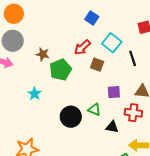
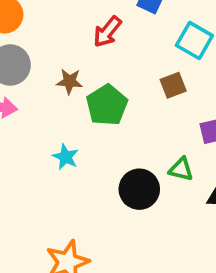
red arrow: (82, 47) -> (107, 32), moved
brown square: (97, 65) -> (173, 85), turned -32

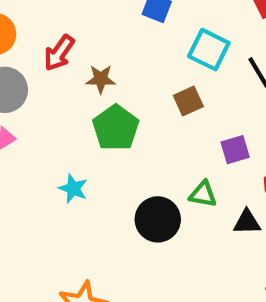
red arrow: (107, 32) -> (59, 53), moved
brown star: (70, 81) -> (101, 79), moved

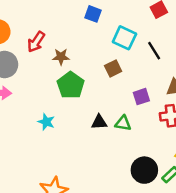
black circle: (158, 219) -> (144, 170), moved
black triangle: (247, 222) -> (99, 122), moved

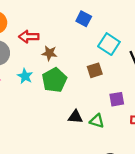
red arrow: (36, 42) -> (29, 37), turned 48
cyan star: (46, 122) -> (25, 76), moved

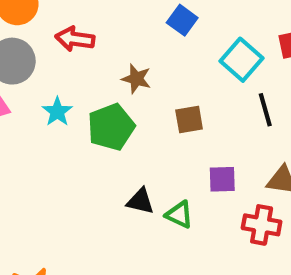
cyan square: (109, 44) -> (241, 60), moved
brown star: (49, 53) -> (136, 79), moved

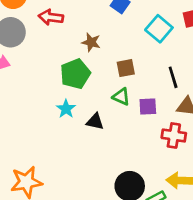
black line: (265, 110) -> (173, 77), moved
cyan star: (57, 112) -> (66, 109), moved
green triangle: (179, 215) -> (121, 97), moved

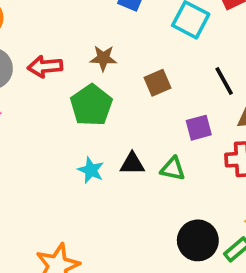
red arrow: (51, 17) -> (45, 66), moved
green triangle: (121, 97) -> (173, 169), moved
cyan star: (66, 109) -> (91, 170), moved

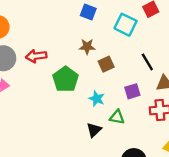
brown star: (103, 58) -> (87, 47), moved
black triangle: (132, 164) -> (94, 130), moved, turned -42
cyan star: (91, 170) -> (97, 99), moved

